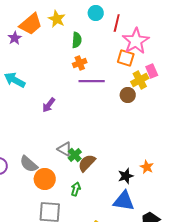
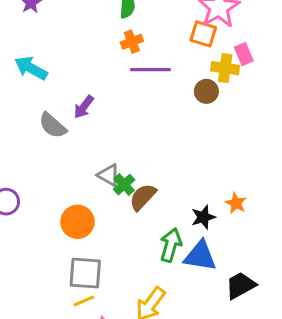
yellow cross: (140, 80) -> (225, 68), turned 36
gray semicircle: (29, 164) -> (53, 126), moved
green arrow: (76, 189) -> (171, 245), moved, size x1.5

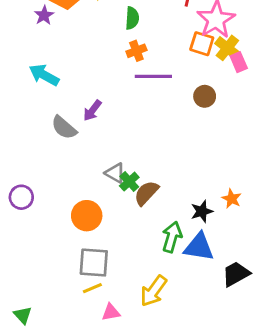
yellow cross: (225, 68) -> (227, 48), moved, turned 30

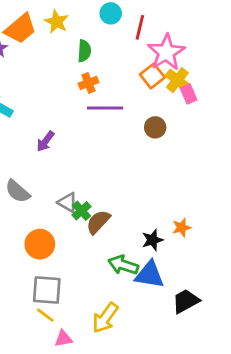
orange square: (202, 44) -> (152, 76), turned 35
gray semicircle: (64, 128) -> (18, 191), moved
orange star: (232, 199) -> (182, 227), turned 30
green arrow: (172, 237) -> (123, 265), turned -88
yellow line: (92, 288) -> (45, 315), turned 60

